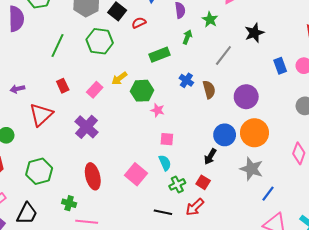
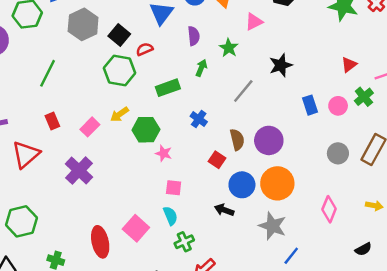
green hexagon: (100, 41) -> (120, 70), moved
brown semicircle: (209, 90) -> (237, 140), moved
black arrow: (210, 157) -> (224, 210), turned 77
red ellipse: (93, 176) -> (100, 242), moved
red square: (203, 182) -> (217, 160), moved

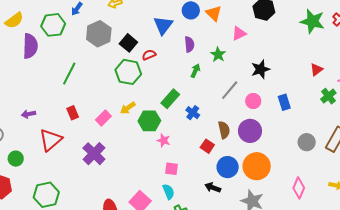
green rectangle: (168, 88) -> (170, 99), moved, turned -30
pink circle: (338, 106) -> (253, 101), moved

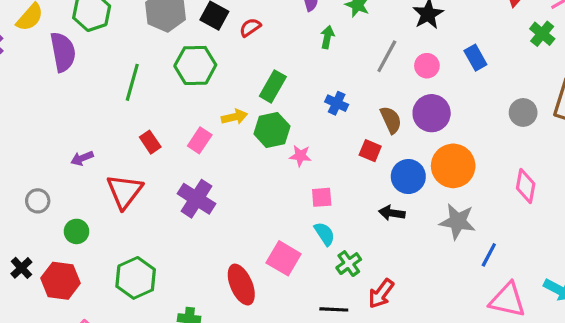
green hexagon: (128, 72) -> (195, 65), moved
green rectangle: (170, 99) -> (273, 86), moved
yellow arrow: (128, 108) -> (234, 117), turned -147

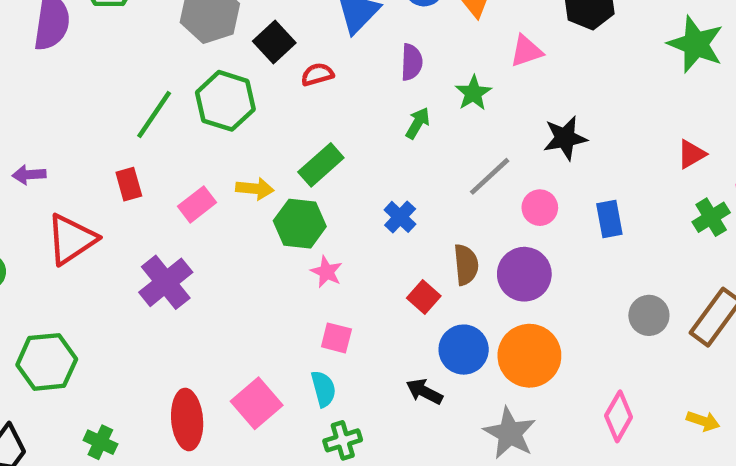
green line: (132, 82) -> (154, 114), moved

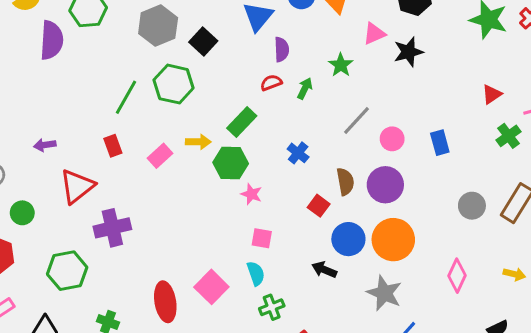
purple semicircle: (412, 62) -> (282, 49), moved
red semicircle: (317, 74) -> (271, 83), moved
black star: (565, 138) -> (408, 52), moved
purple cross: (166, 282) -> (112, 228), moved, turned 30

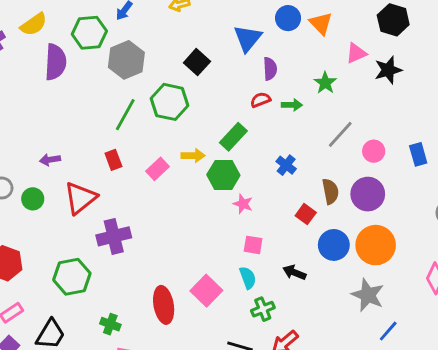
gray hexagon: (158, 26) -> (126, 60), moved
green arrow: (305, 88) -> (292, 105), turned 66
green circle: (22, 213) -> (33, 199), moved
black arrow: (324, 270) -> (294, 272), moved

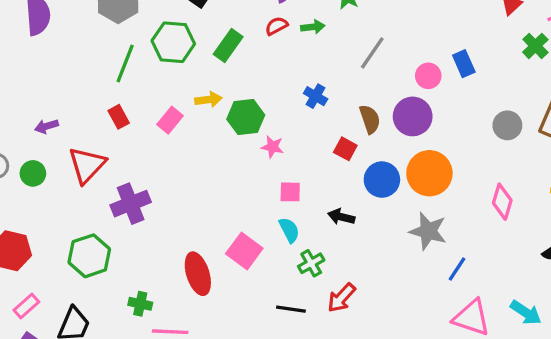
green rectangle: (233, 137) -> (228, 45), moved
pink circle: (374, 151) -> (428, 76), moved

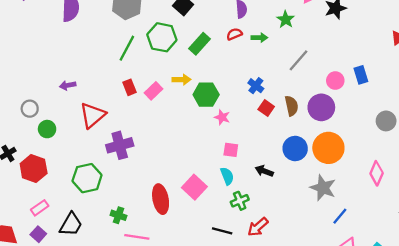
red rectangle: (119, 117) -> (130, 87), moved
red square: (345, 149) -> (266, 108), moved
green circle: (33, 173) -> (47, 129), moved

